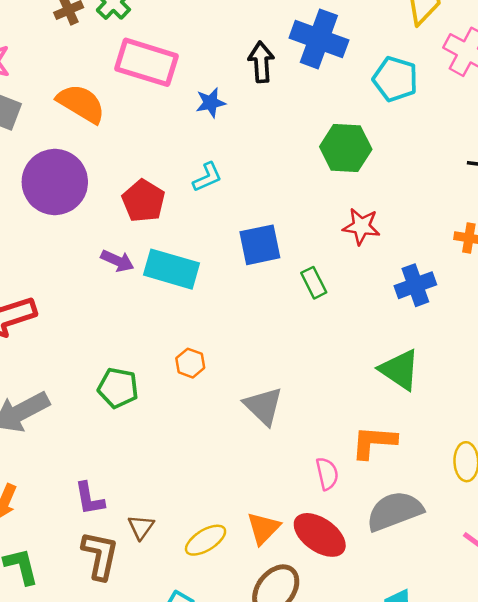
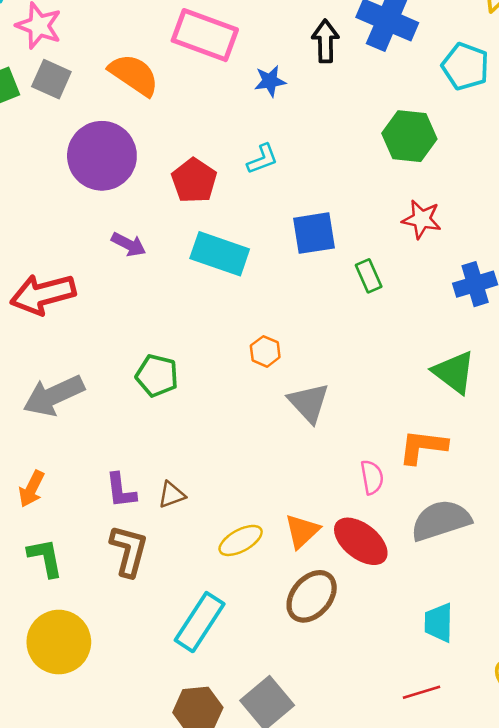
purple arrow: (117, 261) -> (129, 244), moved
orange hexagon: (190, 363) -> (265, 351), moved
brown triangle: (141, 527) -> (172, 495), moved, turned 32

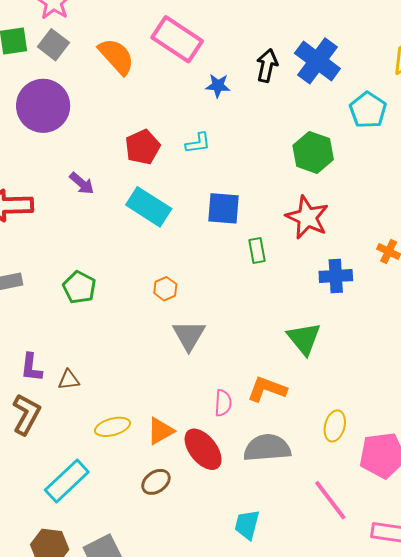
purple circle: (102, 156) -> (43, 106), moved
red star: (422, 219) -> (307, 217), size x1.4
brown ellipse: (312, 596) -> (156, 482), size x0.7

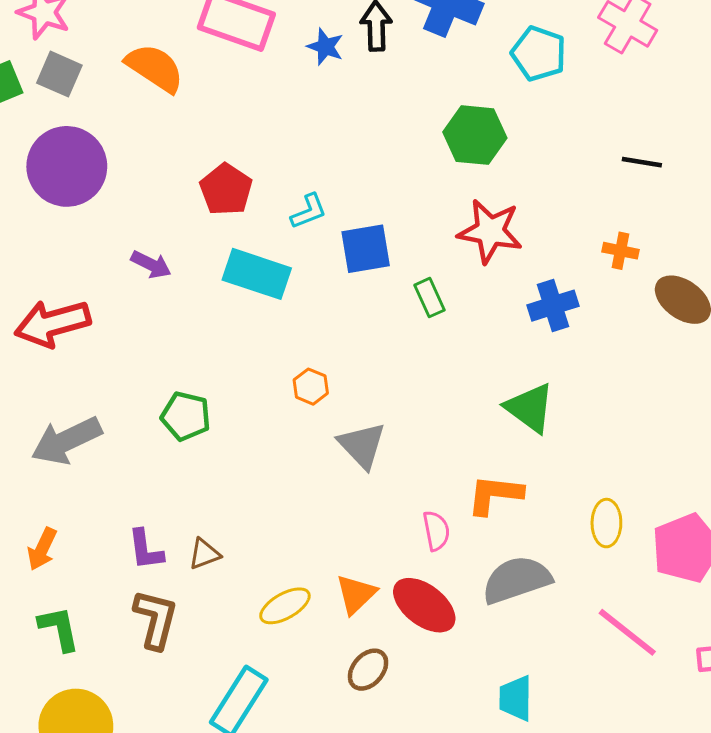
blue star: (218, 86) -> (325, 47), moved, turned 30
cyan L-shape: (198, 143) -> (309, 211), moved

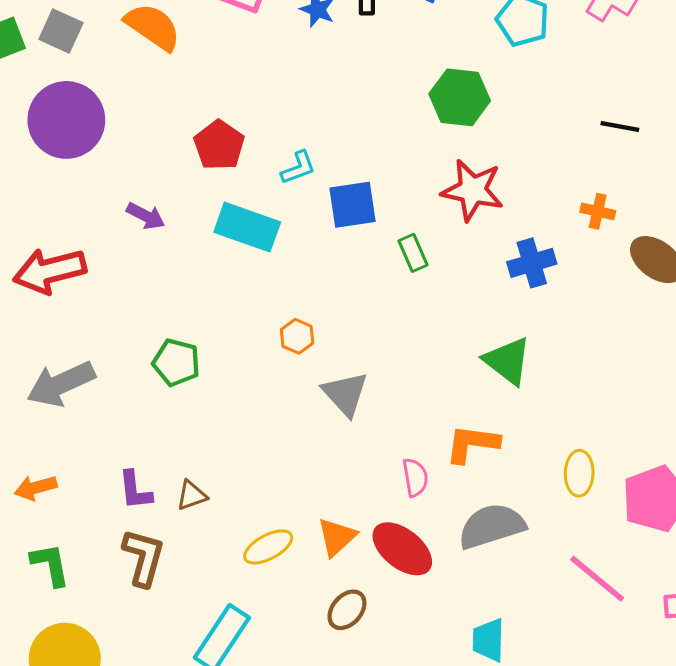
orange arrow: (42, 549) -> (36, 488), turned 48

